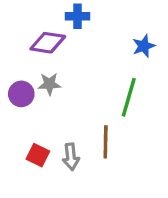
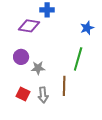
gray star: (49, 84) -> (38, 68), moved
purple circle: (21, 94) -> (21, 57), moved

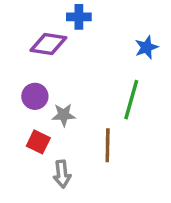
red square: (23, 94) -> (38, 142), moved
gray arrow: (43, 95) -> (62, 174), moved

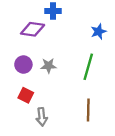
gray star: (64, 115) -> (48, 66), moved
brown line: (108, 145) -> (88, 110), moved

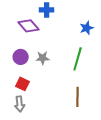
purple diamond: (33, 29) -> (29, 26), turned 40
gray arrow: (42, 117) -> (20, 104), moved

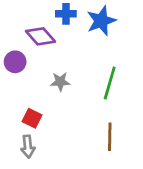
blue star: (87, 28) -> (101, 21), moved, size x1.5
purple circle: (21, 57) -> (15, 62), moved

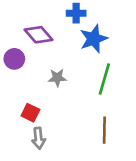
blue cross: (66, 14) -> (76, 13), moved
blue star: (101, 21) -> (94, 39), moved
gray arrow: (28, 147) -> (39, 138), moved

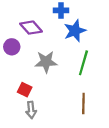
gray star: (57, 78) -> (46, 62), size x1.5

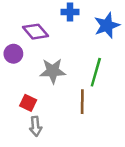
blue star: (75, 31) -> (107, 25), moved
brown line: (83, 104) -> (82, 102), moved

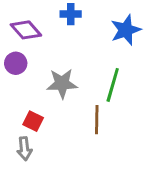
blue cross: (70, 12) -> (71, 14), moved
purple diamond: (36, 32) -> (26, 30), moved
gray arrow: (36, 126) -> (24, 149), moved

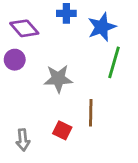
blue star: (126, 30) -> (102, 27), moved
green line: (113, 85) -> (114, 62), moved
red square: (33, 121) -> (62, 130), moved

